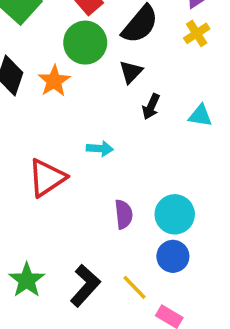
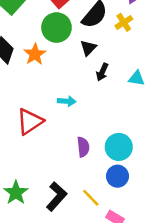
yellow cross: (197, 33) -> (124, 22), moved

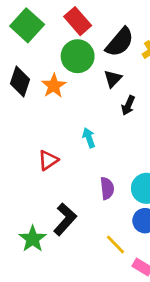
cyan arrow: (67, 101) -> (89, 138), turned -114
red triangle: (30, 122) -> (48, 160), size x0.7
black L-shape: (56, 196) -> (65, 219), moved

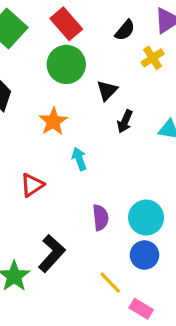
black semicircle: (120, 42) -> (125, 30), moved, size x0.6
orange star: (54, 86) -> (53, 121), moved

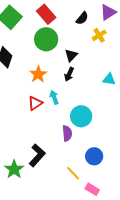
black arrow: (125, 121) -> (69, 74), moved
red triangle: (32, 185) -> (35, 103), moved
cyan circle: (146, 218) -> (81, 116), moved

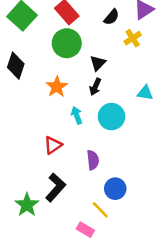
red triangle: (35, 103) -> (53, 145), moved
cyan circle: (81, 116) -> (111, 117), moved
blue circle: (94, 156) -> (115, 189), moved
pink rectangle: (92, 189) -> (85, 230), moved

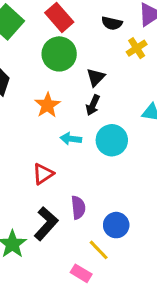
black semicircle: (111, 17) -> (112, 23), turned 63
cyan arrow: (77, 115) -> (71, 139), turned -63
purple semicircle: (93, 160) -> (78, 208), moved

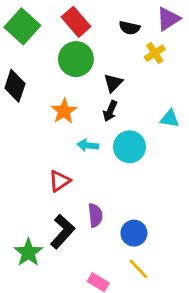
yellow line: (99, 250) -> (138, 269), moved

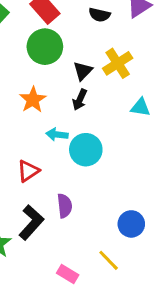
yellow cross: (155, 53) -> (118, 63), moved, size x1.4
cyan circle: (129, 147) -> (86, 150), moved
blue circle: (134, 233) -> (131, 224), moved

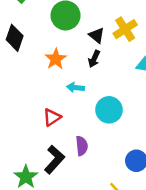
black triangle: (83, 71) -> (97, 35), turned -35
cyan circle: (86, 150) -> (109, 110), moved

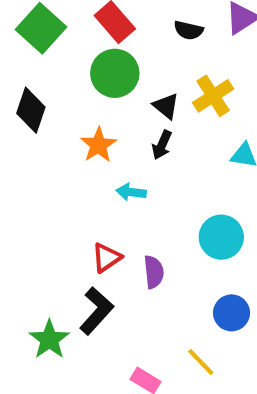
cyan circle: (109, 110) -> (221, 237), moved
red triangle: (52, 117) -> (107, 258), moved
purple semicircle: (82, 146) -> (154, 272), moved

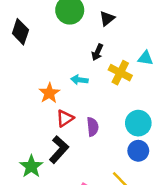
yellow cross: (213, 96) -> (120, 73), moved, turned -30
black triangle: (166, 106) -> (107, 19), moved, turned 42
orange star: (98, 145) -> (49, 93), moved
cyan circle: (221, 237) -> (138, 123), moved

